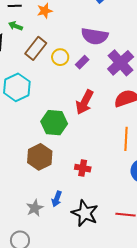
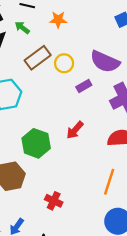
yellow circle: (60, 57) -> (64, 63), moved
red arrow: (85, 102) -> (75, 130), size x0.7

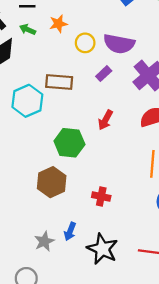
orange star: (58, 20) -> (58, 24), moved
brown rectangle: (38, 58) -> (59, 82), moved, turned 55
yellow circle: (64, 63) -> (85, 43), moved

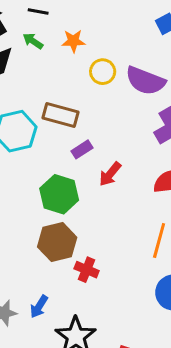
purple rectangle: (104, 74) -> (82, 149), moved
brown hexagon: (52, 182) -> (57, 242), moved

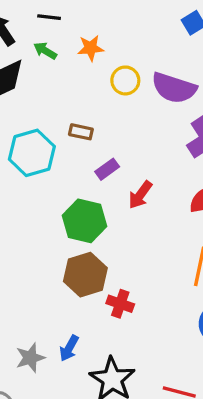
brown rectangle: (60, 115) -> (81, 132), size x0.6

